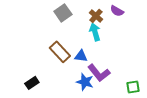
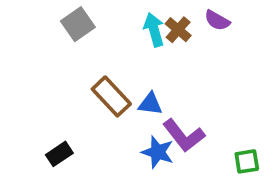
gray square: (63, 13) -> (78, 24), moved
cyan arrow: (95, 32) -> (154, 30), moved

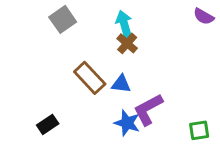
purple semicircle: (217, 20) -> (204, 16), moved
brown cross: (178, 30) -> (127, 43), moved
purple L-shape: (184, 135) -> (148, 109), turned 100

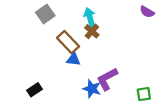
brown rectangle: (90, 78) -> (68, 42), moved
blue triangle: (121, 84) -> (73, 59), moved

